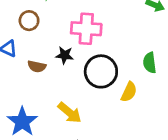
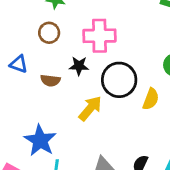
brown circle: (29, 21) -> (49, 33), moved
yellow arrow: (70, 113) -> (90, 108), moved, turned -85

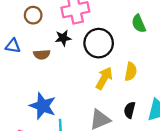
yellow semicircle: (151, 99) -> (131, 72), moved
yellow arrow: (90, 108) -> (104, 78), moved

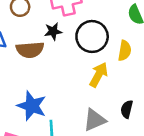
brown semicircle: (42, 54) -> (30, 50), size x1.5
yellow semicircle: (131, 72) -> (125, 51), moved

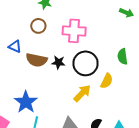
black star: (53, 31) -> (58, 62), moved

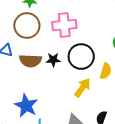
brown circle: (38, 26) -> (27, 26), size x1.6

